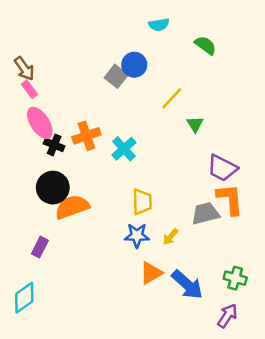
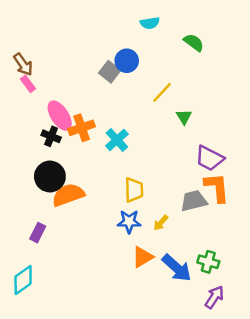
pink ellipse: (40, 123) -> (60, 116), moved
green cross: (235, 278) -> (208, 262), moved

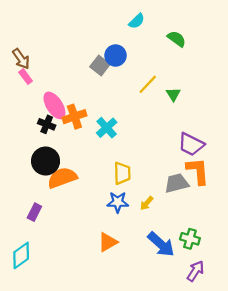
cyan semicircle: (150, 23) -> (137, 21), turned -35
green triangle: (184, 117) -> (173, 94), moved
orange triangle: (143, 257) -> (108, 242), moved

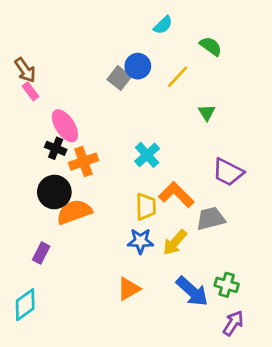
yellow line: (148, 84) -> (178, 77), moved
orange cross: (74, 117) -> (83, 162), moved
cyan cross: (107, 128) -> (147, 155), moved
orange L-shape: (198, 171) -> (176, 195), moved, turned -40
yellow arrow: (147, 203) -> (175, 242), size x1.5

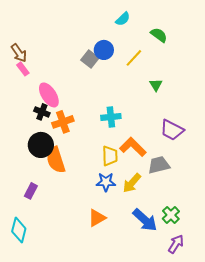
cyan cross: (147, 155) -> (111, 117), turned 36
orange semicircle: (74, 212) -> (56, 160), turned -88
green cross: (227, 285) -> (171, 215), turned 30
cyan diamond: (25, 305) -> (19, 230), turned -40

